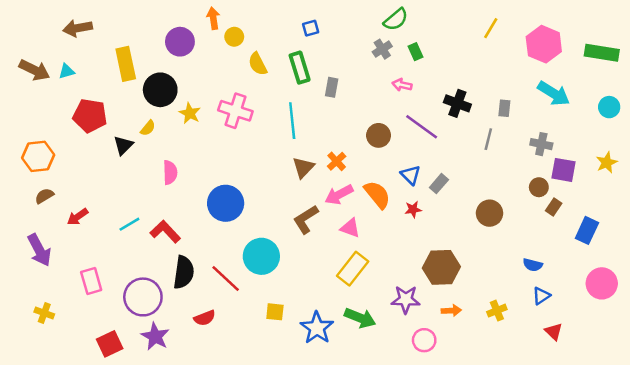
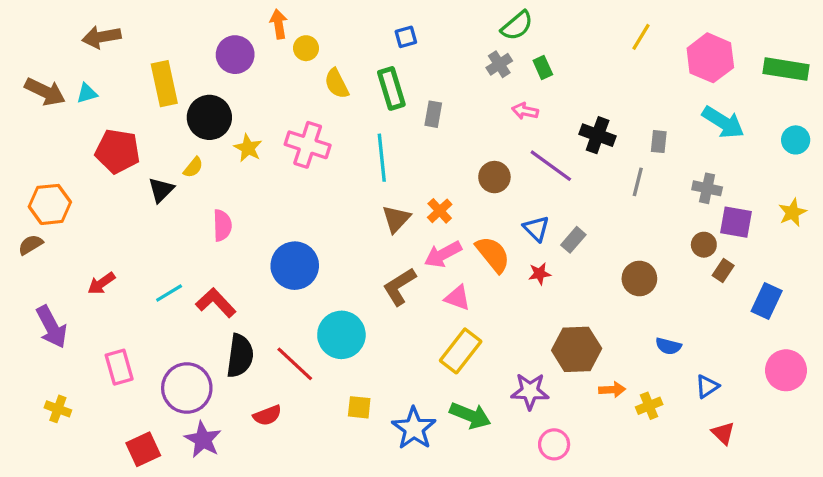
brown semicircle: (44, 196) -> (31, 245), moved
blue semicircle: (533, 265) -> (668, 346), moved
orange arrow: (451, 311) -> (612, 390), moved

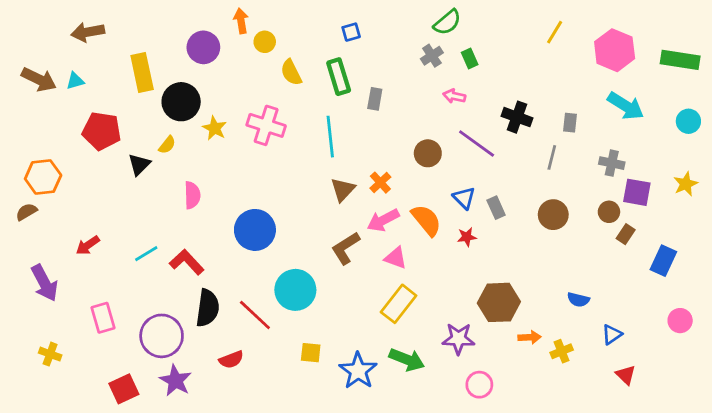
gray rectangle: (573, 240) -> (496, 208), turned -65
brown circle: (639, 278) -> (553, 215), moved
pink circle: (786, 370) -> (680, 321), size x0.7

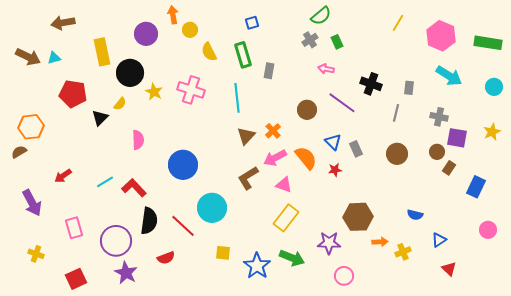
red square: (124, 389) -> (76, 279), moved

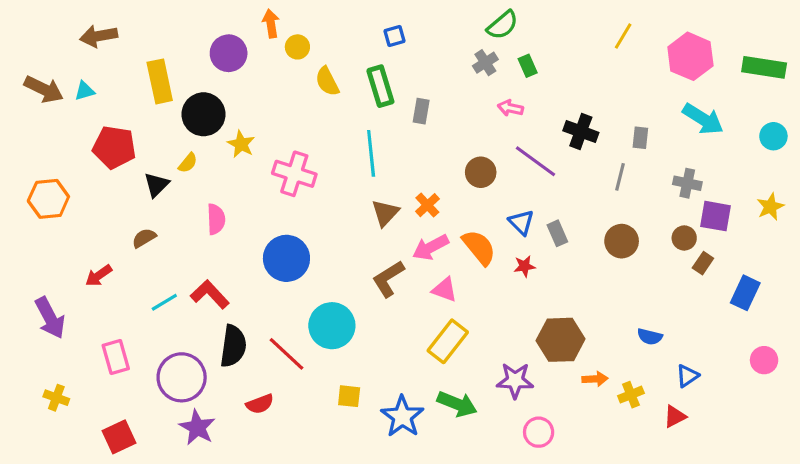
pink cross: (191, 90) -> (294, 174), moved
brown semicircle: (19, 152) -> (144, 238), moved
cyan line: (105, 182) -> (164, 302), moved
red triangle: (449, 269) -> (675, 416), moved, turned 49

